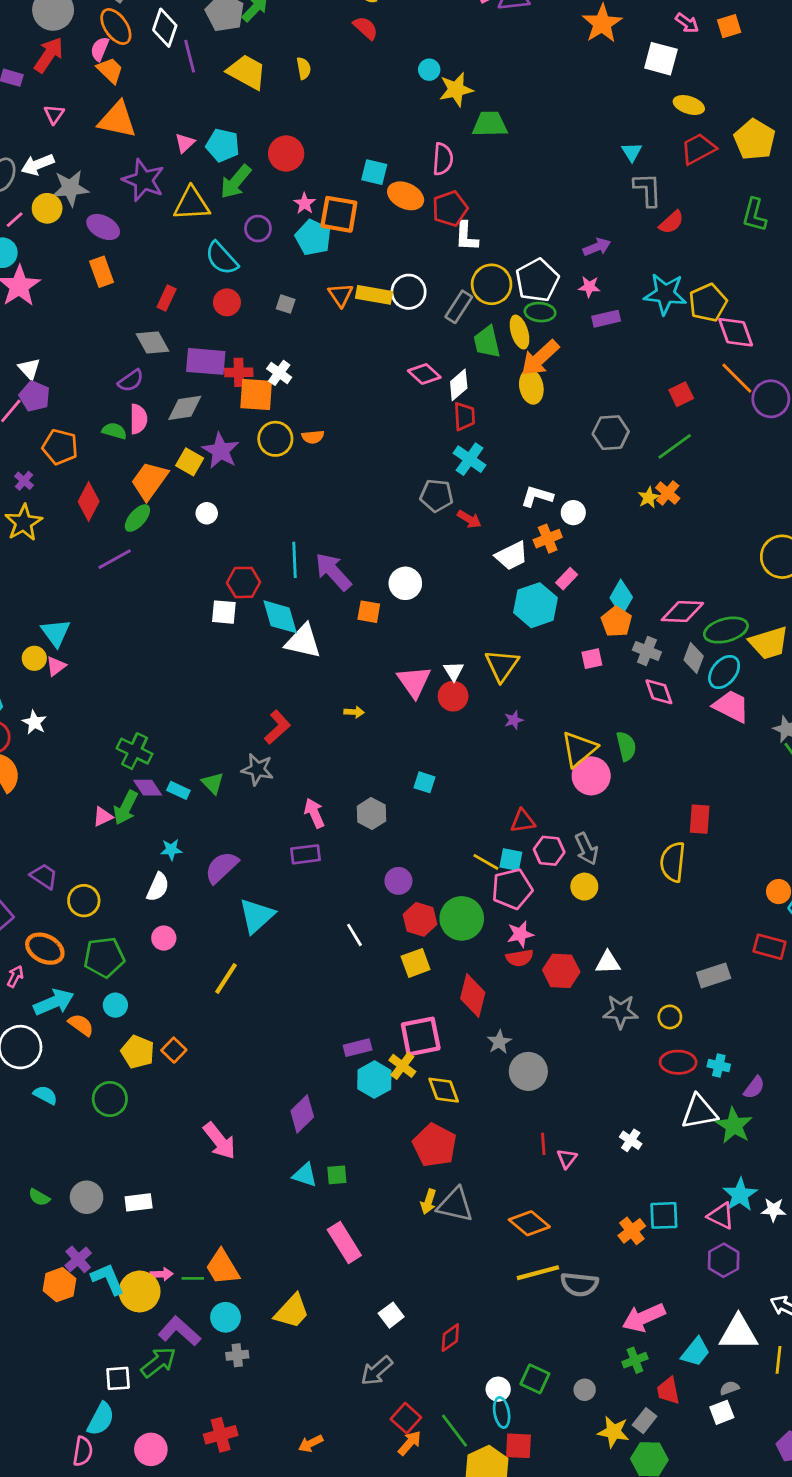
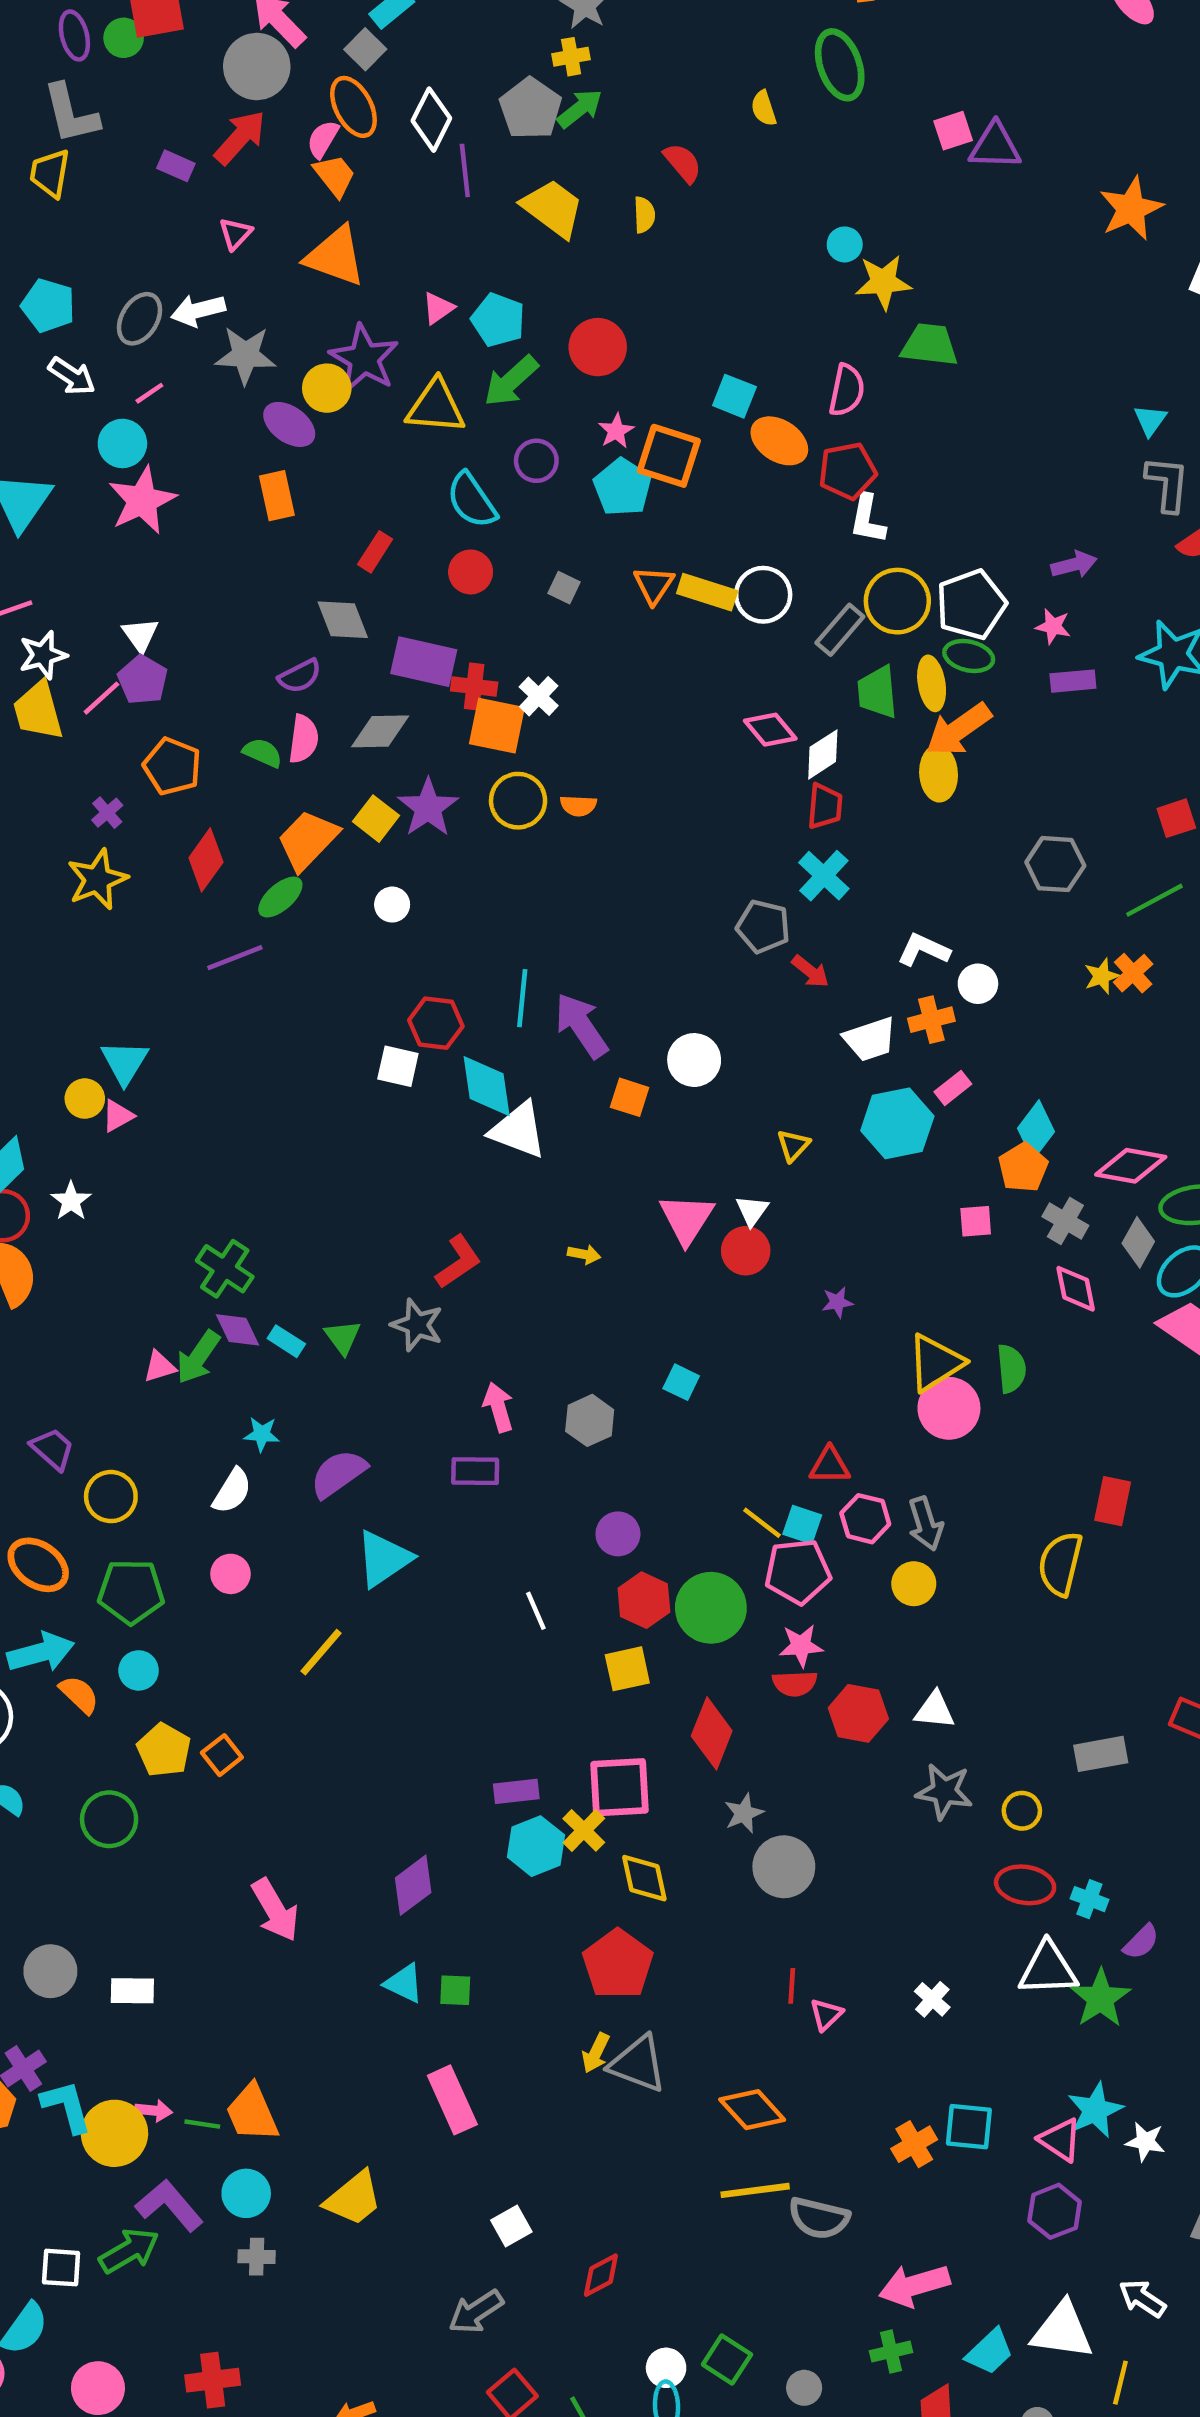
red semicircle: (366, 28) -> (683, 163), moved
yellow circle: (47, 208) -> (327, 388), moved
yellow triangle: (502, 665) -> (793, 1145), moved, size x0.6

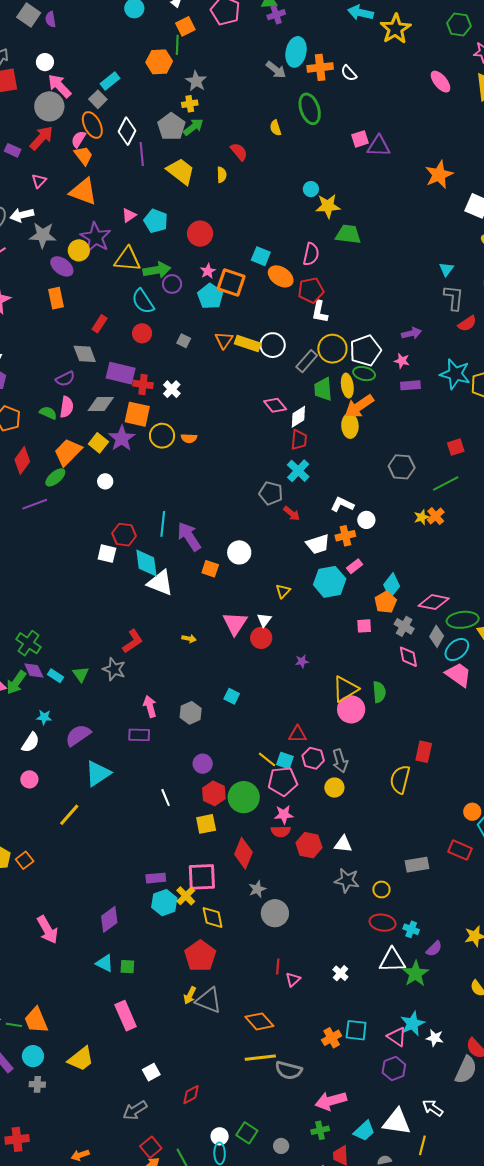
green arrow: (511, 381) -> (157, 270), moved, turned -148
orange square: (497, 726) -> (137, 414), moved

